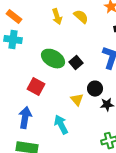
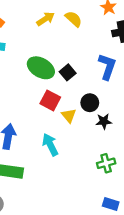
yellow arrow: (57, 17) -> (46, 19), turned -105
red square: (36, 87) -> (50, 100), moved

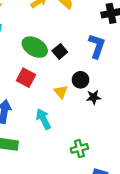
red square: (50, 100) -> (26, 78), moved
green cross: (106, 163) -> (79, 148), moved

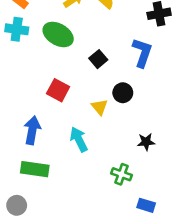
green ellipse: (35, 47) -> (58, 34), moved
black star: (94, 97) -> (146, 142), moved
green cross: (79, 148) -> (121, 174), turned 35

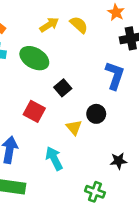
black square: (98, 59) -> (63, 88), moved

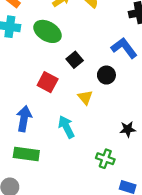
blue L-shape: (115, 75) -> (124, 48), turned -56
black circle: (96, 114) -> (106, 75), moved

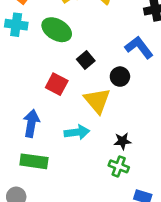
yellow triangle: (85, 97) -> (97, 101), size x1.6
cyan arrow: (66, 127) -> (77, 132), turned 110
black star: (128, 129) -> (122, 141), moved

